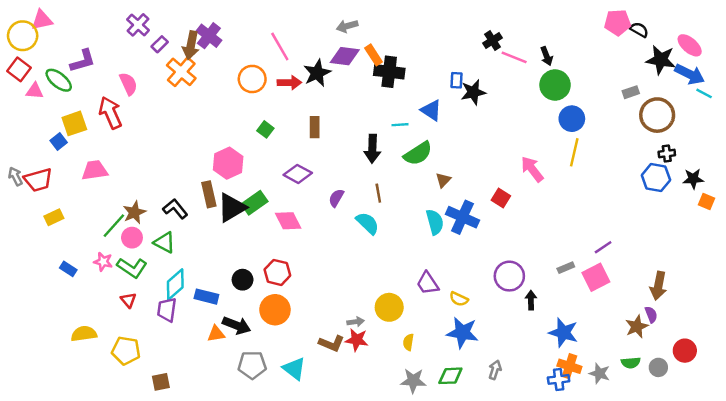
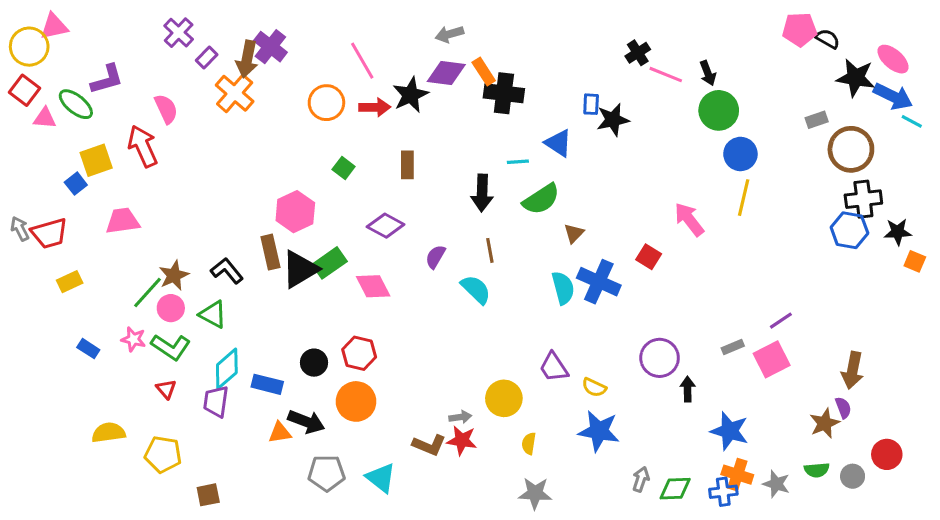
black cross: (667, 153) -> (863, 199), size x1.6
green diamond: (450, 376) -> (675, 489), moved

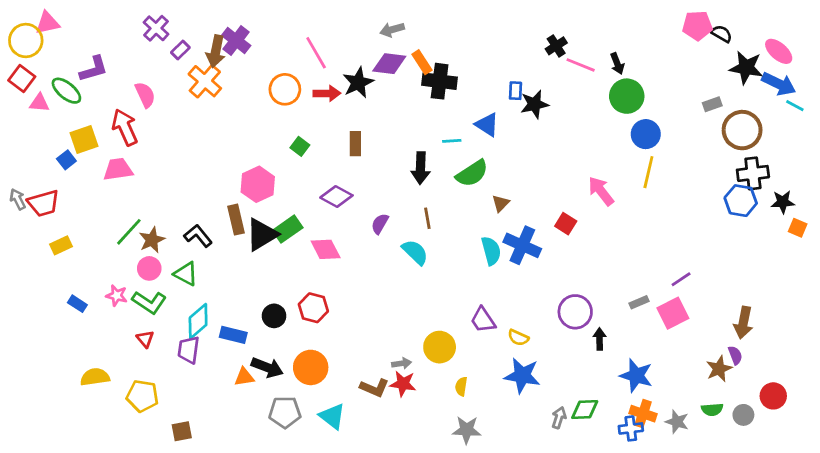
pink trapezoid: (123, 221) -> (118, 169), moved
green line: (147, 293) -> (129, 232), moved
orange circle: (356, 401) -> (311, 367), moved
green diamond: (675, 489) -> (585, 409), moved

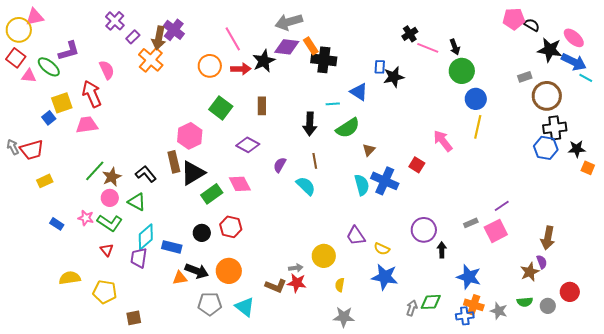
gray arrow: (392, 30) -> (289, 22), size x1.5
green square: (300, 146) -> (221, 108), size x1.6
green rectangle: (288, 229) -> (212, 194), moved

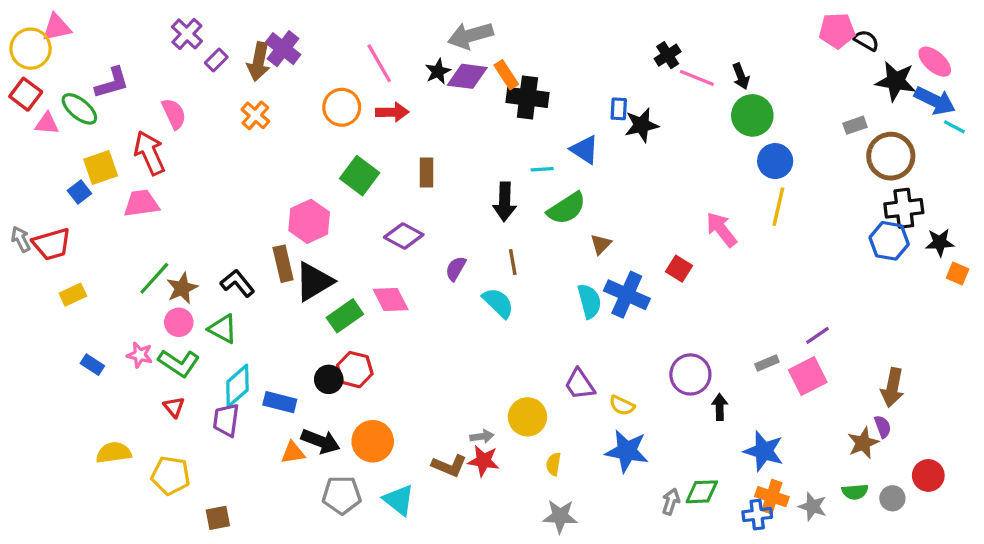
orange cross: (151, 60) -> (255, 115), moved, size x0.7
black star: (264, 61) -> (438, 71), moved, size x0.7
red hexagon: (231, 227) -> (355, 370), moved

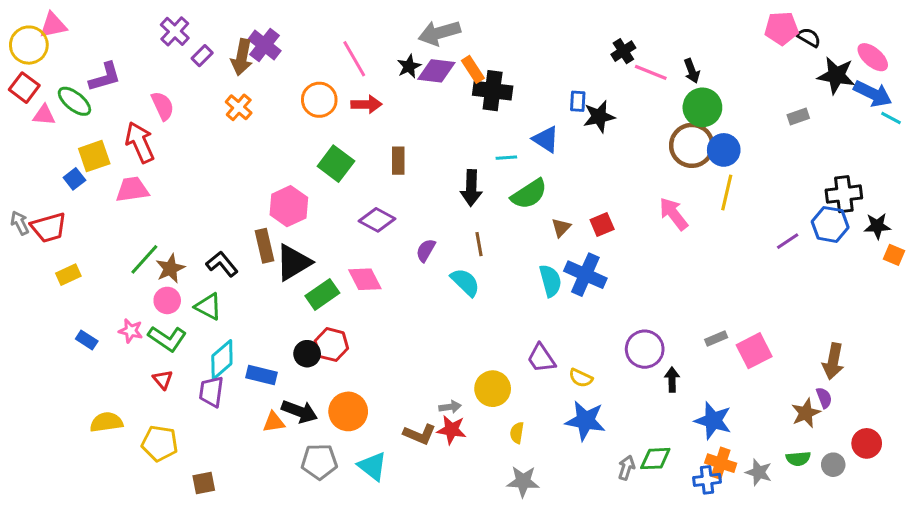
brown circle: (891, 156) -> (692, 145), moved
red square: (679, 269) -> (602, 224), moved, turned 35
purple line: (817, 335) -> (788, 241), moved

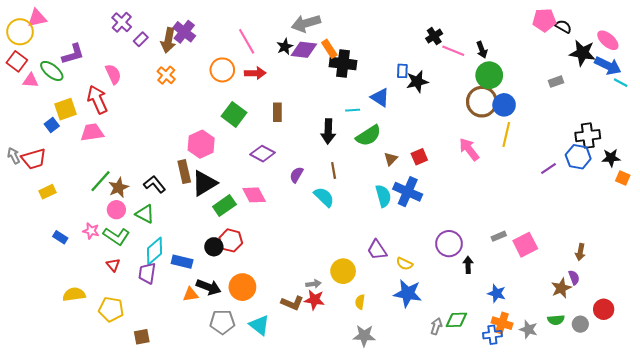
brown arrow: (833, 361) -> (580, 252), size x0.7
blue star: (713, 421) -> (497, 293), size x0.7

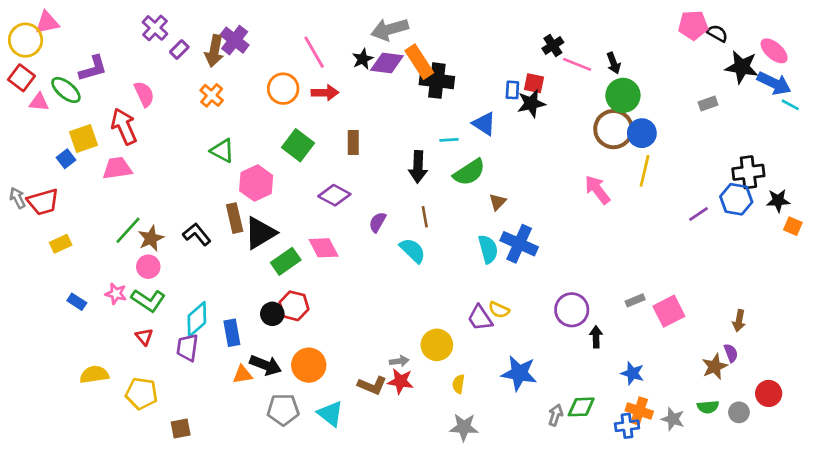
orange rectangle: (329, 49) -> (419, 62), size x1.4
red square: (419, 157) -> (534, 83), moved, turned 35
green triangle: (145, 214) -> (222, 151), moved
blue rectangle: (182, 262) -> (232, 333), turned 66
yellow semicircle: (404, 264) -> (499, 310), moved

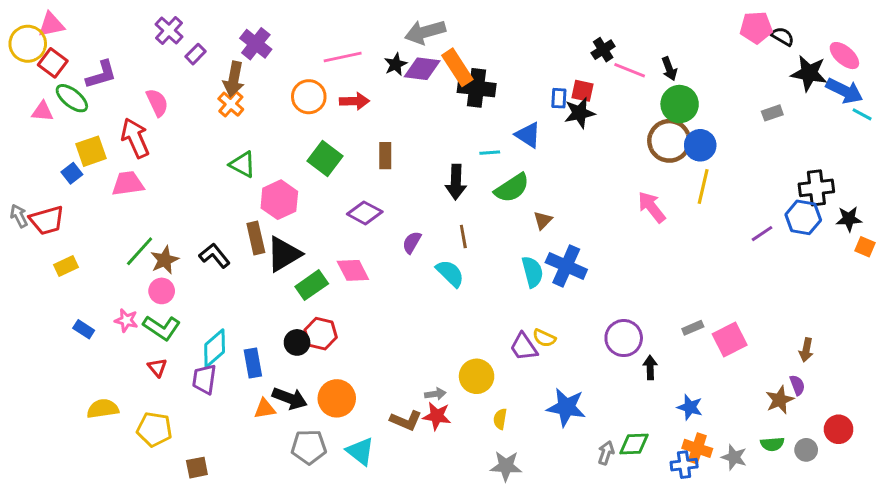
brown arrow: (214, 51) -> (234, 79), moved
pink line: (314, 52) -> (343, 57), turned -72
red square: (21, 78) -> (53, 63), moved

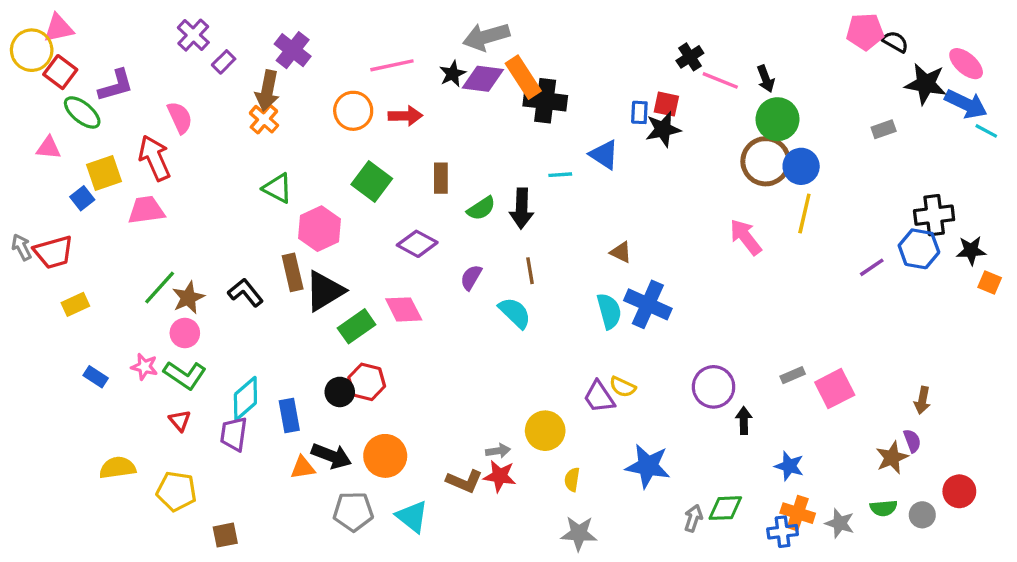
pink triangle: (42, 111) -> (48, 148), moved
green semicircle: (512, 188) -> (481, 208), moved, size x0.7
brown triangle: (543, 220) -> (621, 252), turned -48

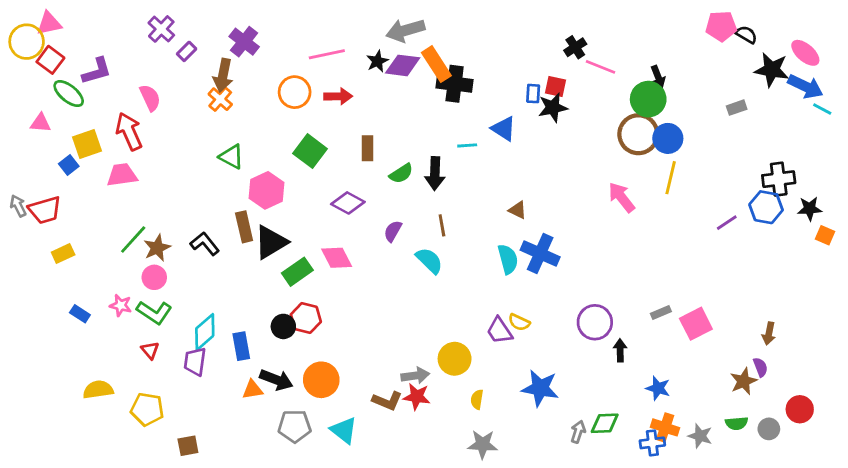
black arrow: (766, 79) -> (658, 77), moved
gray arrow: (498, 451) -> (415, 376), size x1.4

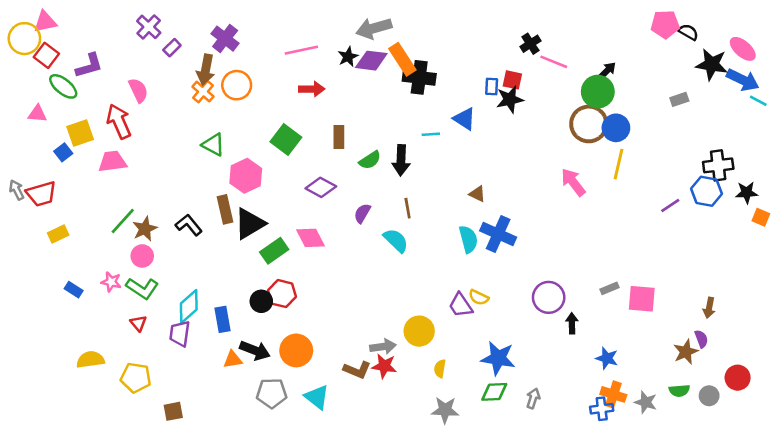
black arrow: (658, 77) -> (607, 71), turned -114
orange circle: (295, 92) -> (237, 85), moved
pink square: (696, 324) -> (642, 299), turned 32
green diamond: (605, 423) -> (494, 392), moved

